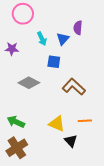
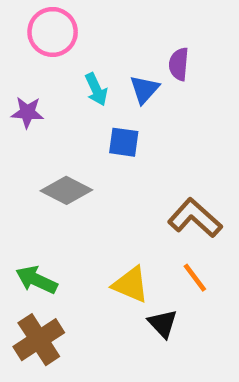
brown L-shape: (74, 87) -> (195, 218), moved
orange line: (85, 121) -> (195, 278), turned 56

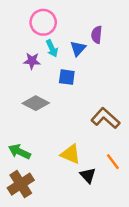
pink circle: (53, 32) -> (43, 22), moved
purple star: (27, 112) -> (32, 61), moved
orange line: (195, 278) -> (113, 162), moved

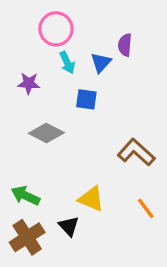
purple star: (32, 61) -> (29, 83), moved
black triangle: (88, 175) -> (69, 226), moved

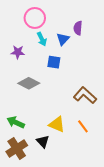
orange line: (146, 208) -> (83, 126), moved

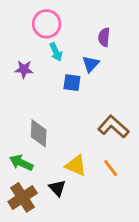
blue triangle: (63, 39) -> (91, 64), moved
gray diamond: (29, 83) -> (39, 133), moved, turned 65

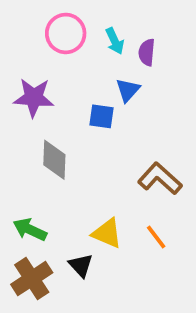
cyan arrow: (56, 52) -> (115, 41), moved
purple star: (24, 69) -> (34, 98), size x1.5
gray diamond: (39, 133) -> (54, 160), moved

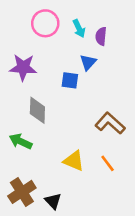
green arrow: (30, 229) -> (21, 141), moved
black triangle: (81, 265) -> (53, 201), moved

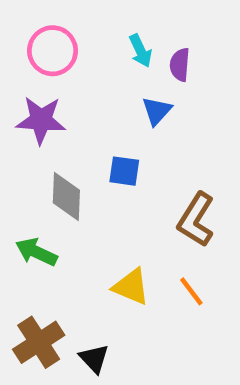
pink circle: (45, 23) -> (53, 51), moved
blue square: (70, 80) -> (124, 171), moved
brown L-shape: (110, 123) -> (196, 220), turned -100

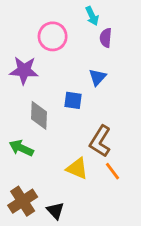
pink circle: (53, 51) -> (53, 36), moved
cyan arrow: (140, 51) -> (92, 16), moved
blue triangle: (157, 111) -> (98, 77), moved
brown L-shape: (196, 220) -> (100, 141), moved

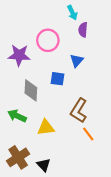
pink circle: (53, 36) -> (48, 40), moved
yellow triangle: (77, 168) -> (46, 128), moved, turned -30

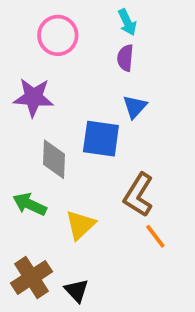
purple semicircle: (83, 30) -> (125, 58), moved
pink circle: (48, 40) -> (58, 35), moved
blue square: (57, 79) -> (101, 139), size x1.5
yellow triangle: (46, 128) -> (80, 225), turned -36

